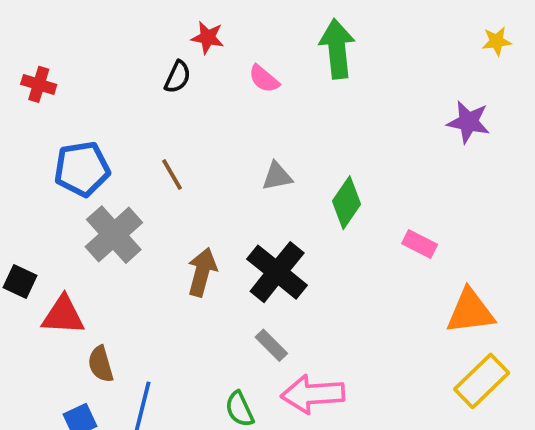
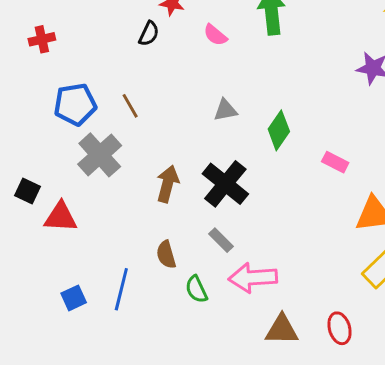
red cross: (39, 84) -> (42, 39), turned -30
brown line: (172, 175) -> (130, 106), moved
brown semicircle: (101, 364) -> (166, 255), moved

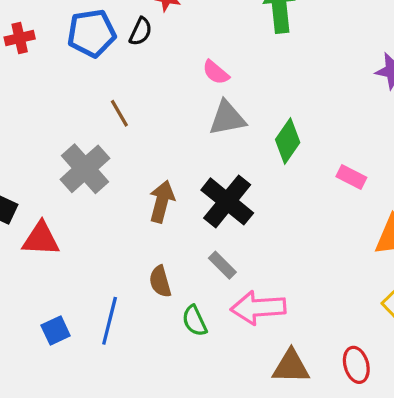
pink semicircle: (215, 35) -> (216, 72), moved
blue pentagon: (75, 104) -> (92, 33), moved
gray triangle: (225, 110) -> (227, 118), size x1.4

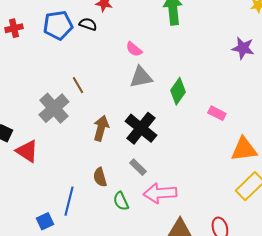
black semicircle: (141, 31) -> (88, 24), turned -96
brown line: (119, 113) -> (78, 85), moved
red triangle: (41, 239) -> (27, 151), turned 30
blue square: (56, 331) -> (45, 221), moved

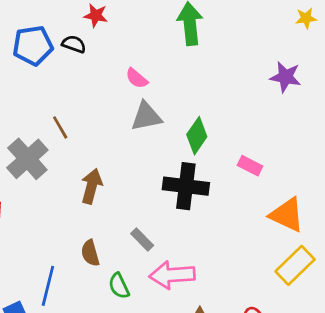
black cross: (141, 128) -> (186, 186), moved, turned -32
orange triangle: (244, 149) -> (287, 215), turned 32

